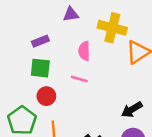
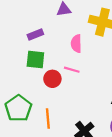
red circle: (46, 96) -> (52, 79), moved

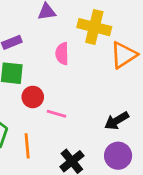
pink line: (72, 70) -> (57, 114), moved

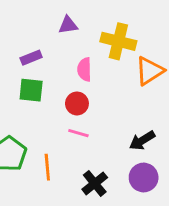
red circle: (33, 97) -> (77, 103), moved

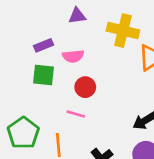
pink semicircle: (84, 69) -> (73, 56), moved, turned -95
pink line: (78, 133) -> (76, 114), moved

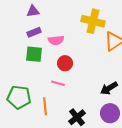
purple triangle: (77, 16) -> (33, 11), moved
green pentagon: (23, 133) -> (19, 97), turned -30

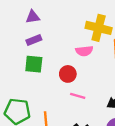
pink semicircle: (56, 40) -> (84, 51), moved
pink line: (58, 83) -> (78, 96), moved

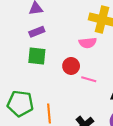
pink line: (78, 96) -> (89, 79), moved

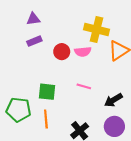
green square: (37, 56) -> (47, 92), moved
red circle: (71, 66) -> (62, 52), moved

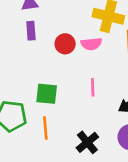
purple rectangle: (34, 41) -> (31, 31), turned -72
pink line: (84, 86) -> (93, 87), turned 72

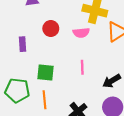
purple rectangle: (31, 31) -> (22, 44), moved
red circle: (65, 44) -> (51, 28), moved

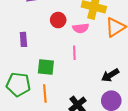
red circle: (51, 28) -> (58, 20), moved
pink line: (82, 67) -> (74, 53), moved

